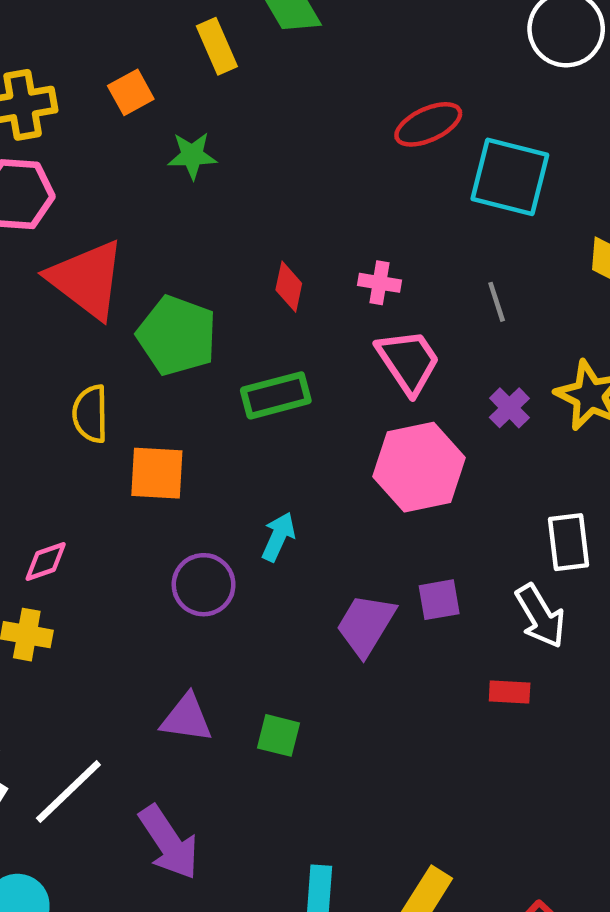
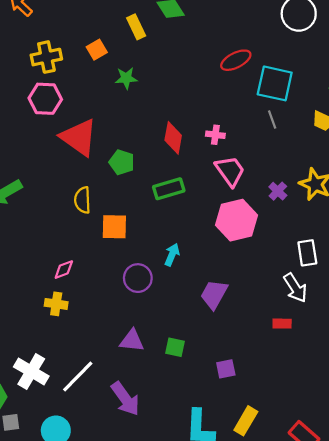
red diamond: (289, 287) -> (173, 138), size x1.4
gray line: (497, 302) -> (272, 120), moved
green pentagon: (177, 335) -> (122, 162), size x0.7
purple square: (439, 600) -> (226, 369), moved

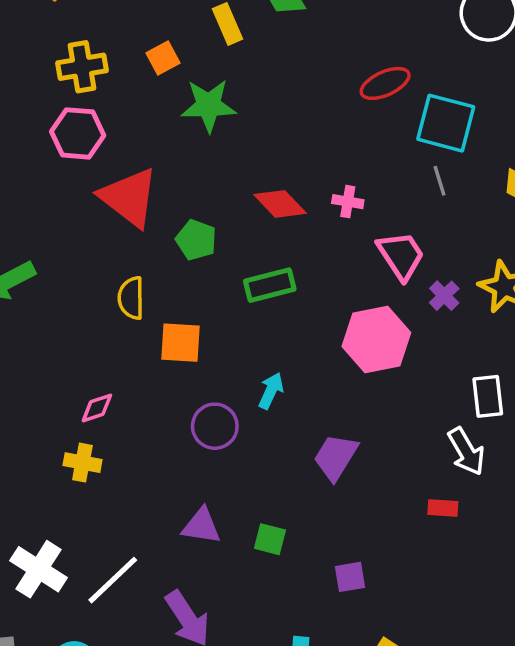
green star: (126, 78) -> (209, 105), size x1.5
red diamond: (173, 138) -> (280, 204), turned -56
pink trapezoid: (230, 171) -> (401, 255), moved

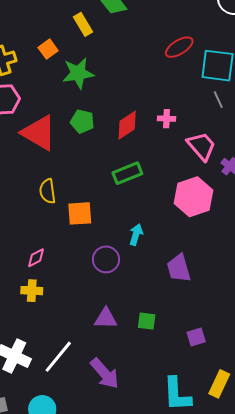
red diamond: (280, 204) -> (127, 125), turned -72
green pentagon: (196, 240) -> (82, 121), moved
purple trapezoid: (336, 457) -> (179, 268), turned -40

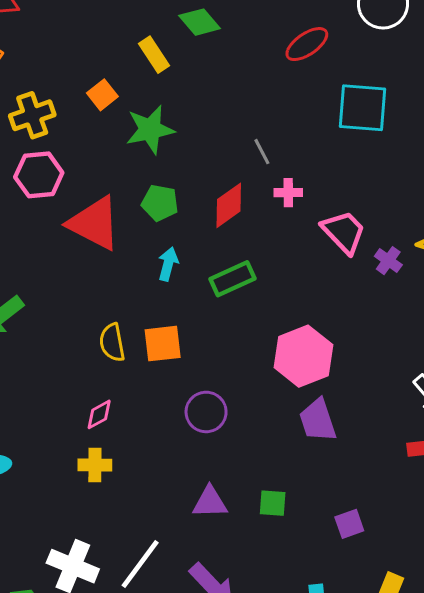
red ellipse: (179, 47) -> (307, 44), moved
gray line: (218, 100) -> (262, 152), moved
yellow semicircle: (48, 191) -> (112, 342), moved
pink hexagon: (193, 197) -> (303, 356), moved
cyan arrow: (136, 235) -> (168, 264), moved

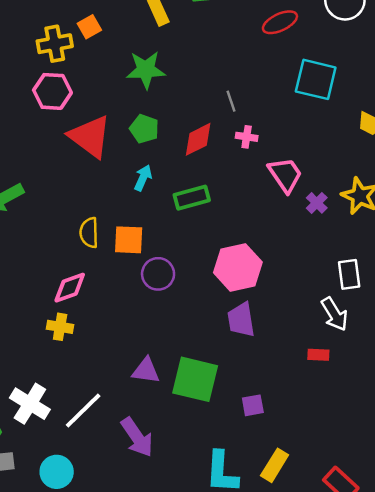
orange square: (102, 95) -> (89, 27), moved
purple circle: (206, 412) -> (158, 274), moved
pink diamond: (99, 414) -> (70, 288), size x1.4
green square: (273, 503) -> (195, 379), size x2.0

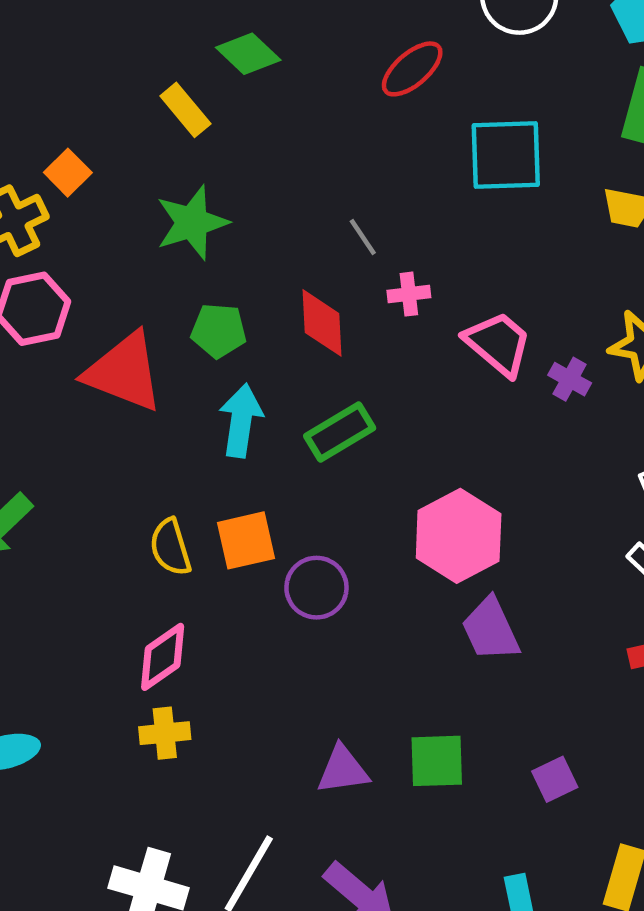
red diamond: (198, 139) -> (322, 323), turned -51
cyan arrow: (143, 178) -> (241, 421), size x1.4
green square: (195, 379) -> (437, 761), size x0.7

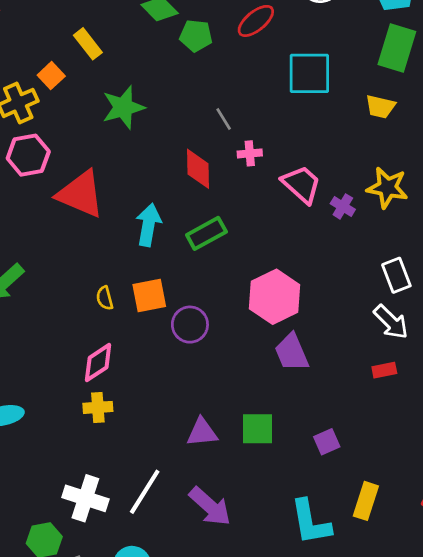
yellow rectangle: (185, 110) -> (88, 44), moved
green pentagon: (219, 331) -> (196, 36), moved
yellow semicircle: (170, 547) -> (105, 298), size x0.7

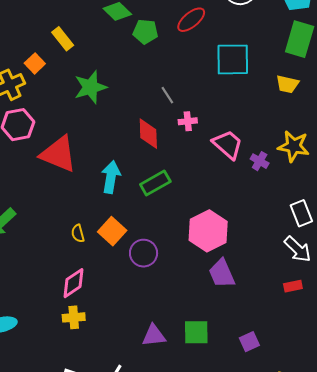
orange square: (149, 295) -> (112, 231), turned -36

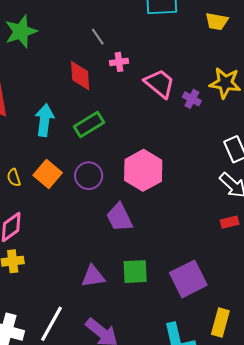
purple circle: (144, 253) -> (89, 176), moved
purple trapezoid: (222, 273) -> (119, 217), moved
purple square: (249, 342) -> (188, 279), size x1.8

